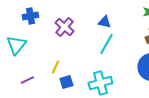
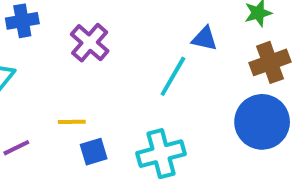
blue triangle: (104, 22) -> (205, 39), moved
yellow line: (55, 67) -> (72, 122), turned 64

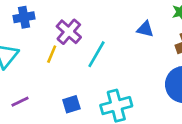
cyan line: (173, 76) -> (96, 54), moved
yellow line: (72, 122) -> (52, 54), moved, turned -66

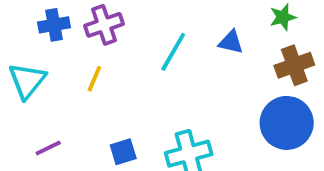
purple cross: (69, 32) -> (104, 25), moved, turned 30
cyan line: (96, 54) -> (173, 52), moved

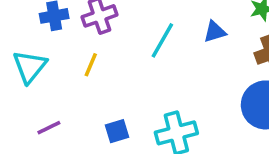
blue triangle: (231, 42) -> (215, 32), turned -30

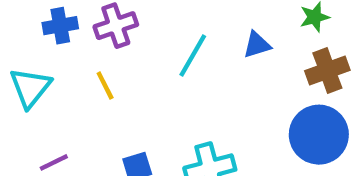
yellow line: (91, 65) -> (105, 85), turned -50

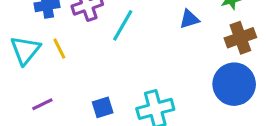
cyan line: (193, 56) -> (123, 25), moved
yellow line: (105, 85) -> (59, 49), moved

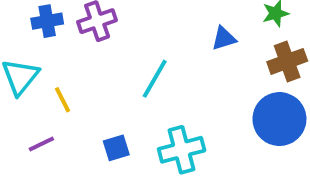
cyan line: (123, 25) -> (155, 79), moved
yellow line: (59, 49) -> (62, 100), moved

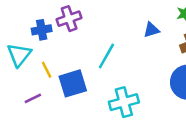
blue cross: (47, 21) -> (42, 30), moved
blue square: (116, 148) -> (73, 83), moved, size x1.6

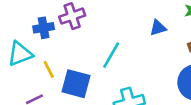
cyan triangle: (19, 55) -> (20, 54), turned 30
blue square: (73, 83) -> (76, 84), turned 32

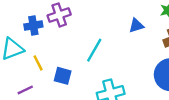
blue square: (76, 84) -> (63, 76), size x0.7

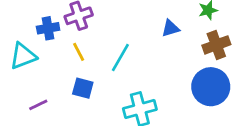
yellow line: (38, 63) -> (79, 52), moved

